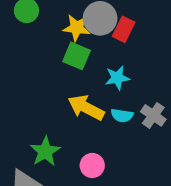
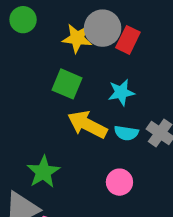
green square: (77, 56) -> (67, 84), moved
pink circle: (92, 165) -> (119, 182), moved

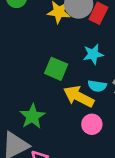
green square: (67, 84) -> (56, 69), moved
yellow arrow: (87, 125) -> (79, 97), moved

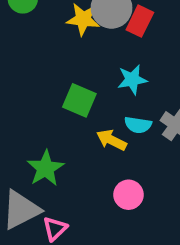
yellow arrow: (79, 97) -> (111, 140), size x0.7
pink circle: (92, 124) -> (128, 195), moved

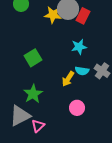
green square: (79, 100) -> (33, 58), moved, turned 36
yellow arrow: (111, 140) -> (68, 79), turned -84

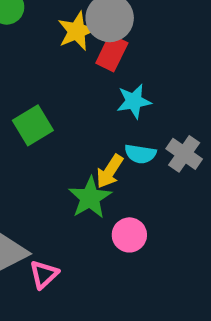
yellow star: (53, 15) -> (77, 31), turned -30
red rectangle: (83, 16) -> (112, 53), moved
green star: (33, 94) -> (90, 198), moved

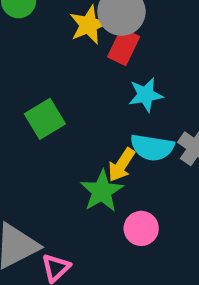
cyan semicircle: (140, 154) -> (152, 147), size x1.4

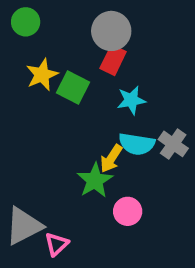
yellow star: (89, 25) -> (42, 75), moved
green square: (45, 119) -> (73, 87), moved, turned -32

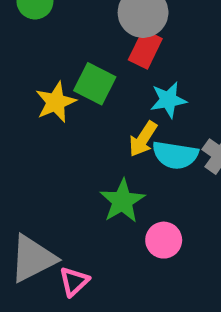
yellow star: (42, 75) -> (56, 102), moved
yellow arrow: (111, 159) -> (143, 139), moved

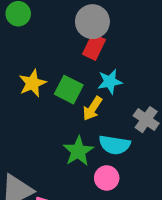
green square: (95, 84) -> (69, 90), moved
cyan semicircle: (175, 155) -> (115, 145), moved

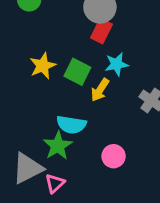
cyan semicircle: (115, 145) -> (71, 125), moved
green star: (78, 151) -> (58, 146), moved

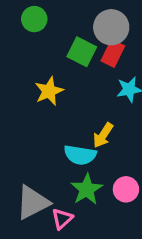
green square: (77, 72) -> (82, 52), moved
yellow arrow: (100, 90) -> (103, 135), moved
green star: (58, 146) -> (87, 189), moved

